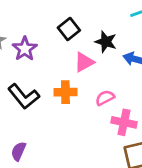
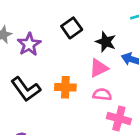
pink triangle: (84, 62) -> (99, 68), moved
pink semicircle: (105, 98) -> (102, 94), turned 30

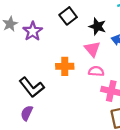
pink triangle: (99, 68) -> (92, 49), turned -42
black L-shape: (26, 89) -> (32, 87), moved

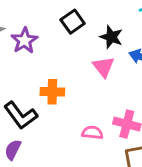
orange cross: (65, 66) -> (52, 92), moved
pink semicircle: (96, 71) -> (92, 133), moved

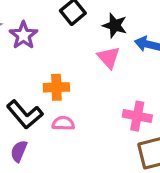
pink semicircle: (92, 133) -> (63, 123), moved

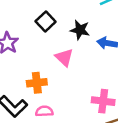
pink triangle: (109, 57) -> (64, 57), moved

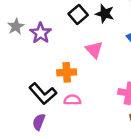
black star: (80, 30) -> (105, 14), moved

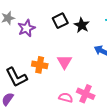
pink triangle: (94, 50) -> (65, 62), moved
pink semicircle: (72, 100) -> (66, 98), moved

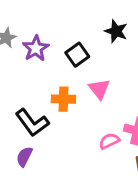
black square: (60, 21) -> (77, 55), moved
pink semicircle: (66, 98) -> (109, 141), turned -32

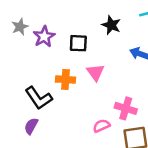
black square: (77, 55) -> (78, 43), turned 36
pink semicircle: (109, 141) -> (101, 126), moved

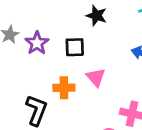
black star: (111, 25) -> (96, 16), moved
black L-shape: (39, 98) -> (36, 110), turned -120

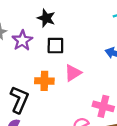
black star: (96, 16) -> (46, 18), moved
pink triangle: (96, 77) -> (73, 73), turned 36

